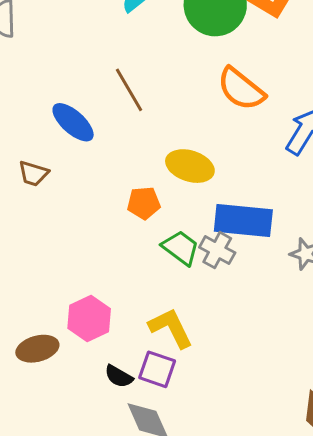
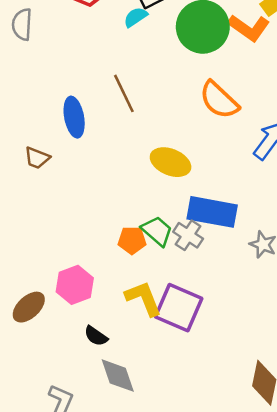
blue ellipse: (73, 122) -> (74, 117), turned 33
orange pentagon: (144, 203) -> (132, 240), moved
brown ellipse: (37, 349) -> (29, 307), turned -32
purple square: (157, 369) -> (179, 308), moved, size x1.5

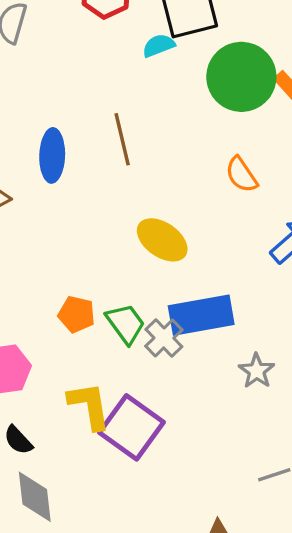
orange semicircle: (219, 100) -> (241, 175), size x0.7
blue rectangle: (212, 212) -> (201, 315), turned -33
orange pentagon: (132, 240) -> (76, 314), moved

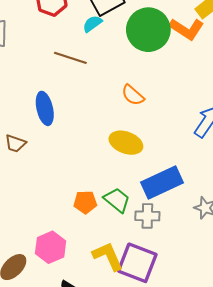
brown line: (122, 139) -> (70, 58), moved, turned -44
orange semicircle: (241, 175) -> (133, 95), moved
gray cross: (164, 338) -> (147, 216), moved, turned -30

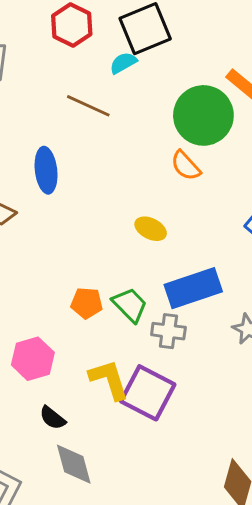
green circle: (148, 30) -> (203, 115), moved
orange semicircle: (133, 95) -> (186, 166), moved
yellow ellipse: (126, 143) -> (151, 229), size x0.7

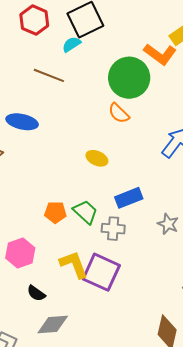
blue ellipse: (46, 170) -> (22, 122), turned -68
blue rectangle: (193, 288) -> (129, 198), size x0.7
gray diamond: (74, 464) -> (53, 325), turned -76

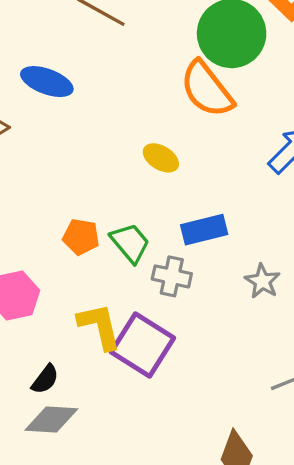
orange semicircle: (119, 113) -> (207, 89), size x1.6
black semicircle: (36, 293) -> (45, 379), moved, turned -96

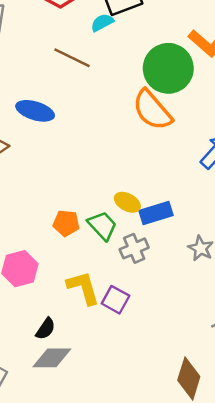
yellow ellipse: (161, 158) -> (127, 202), moved
gray cross: (172, 276) -> (134, 248), turned -32
purple square: (143, 345) -> (115, 300), size x0.6

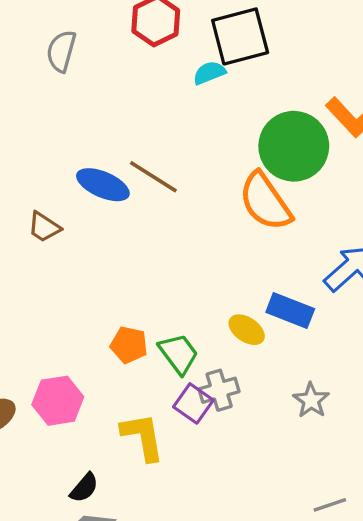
brown line: (72, 58) -> (153, 177), moved
yellow ellipse: (127, 202) -> (247, 330), moved
blue rectangle: (156, 213) -> (290, 311), moved, turned 32
purple square: (115, 300) -> (193, 403), moved

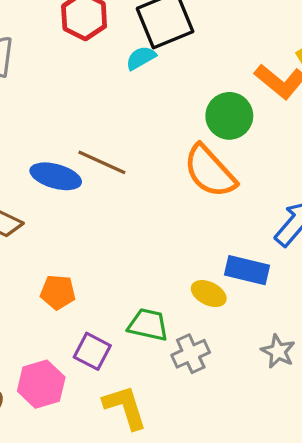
green circle: (294, 146) -> (229, 116), size x0.7
orange pentagon: (129, 345) -> (58, 292), moved
green trapezoid: (179, 354) -> (148, 325), turned -33
purple square: (193, 403) -> (92, 351), moved

